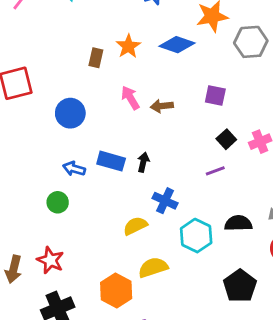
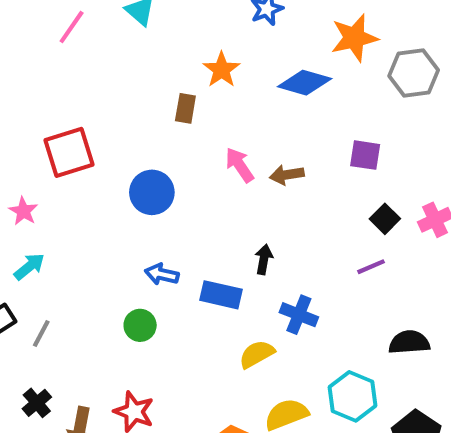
orange star: (128, 46) -> (221, 70), moved
blue rectangle: (111, 161) -> (221, 295), moved
cyan hexagon: (196, 236) -> (352, 396), moved

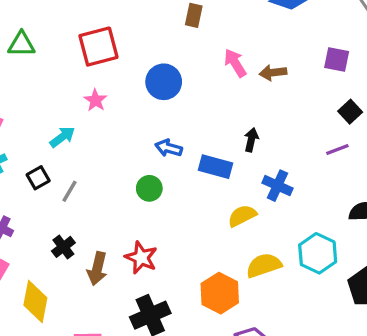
pink star: (23, 211) -> (95, 100), moved

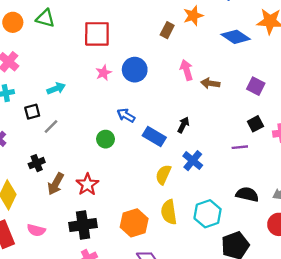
pink star: (95, 100) -> (104, 73), moved
yellow semicircle: (242, 216) -> (163, 175), turned -54
yellow semicircle: (264, 265) -> (169, 212), turned -95

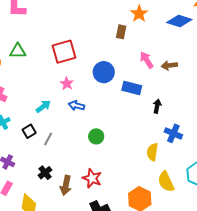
pink star: (104, 73) -> (67, 84), moved
blue arrow: (126, 115) -> (76, 106), moved
blue rectangle: (154, 137) -> (132, 88), moved

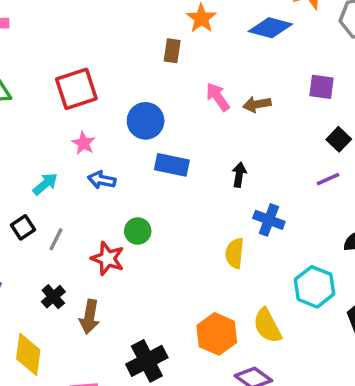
blue rectangle: (132, 88) -> (172, 165), moved
red star: (92, 178) -> (108, 258), moved
yellow semicircle: (166, 182) -> (267, 326), moved

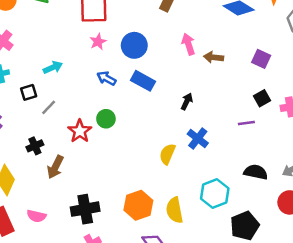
pink star: (83, 143) -> (98, 42), moved
blue arrow: (102, 180) -> (107, 78), moved

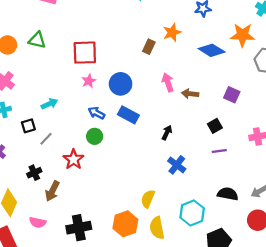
black square: (262, 98) -> (215, 126), moved
green circle: (106, 119) -> (95, 136), moved
yellow semicircle: (167, 154) -> (148, 199), moved
pink semicircle: (36, 216) -> (38, 222), moved

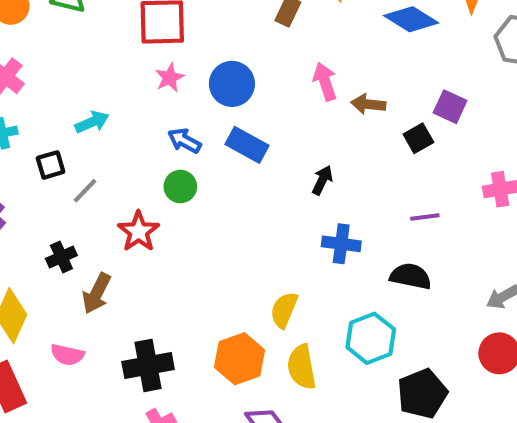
black square: (215, 126) -> (418, 138), moved
blue cross: (177, 165) -> (341, 244), turned -30
black semicircle: (228, 194) -> (411, 276), moved

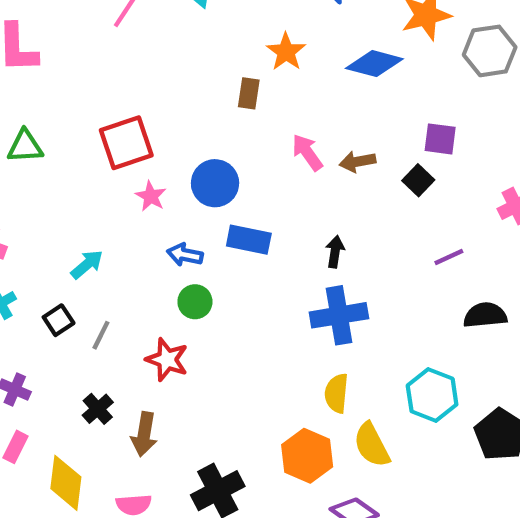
blue cross: (341, 244) -> (339, 315), moved, size x1.4
black semicircle: (411, 276) -> (485, 315), moved

